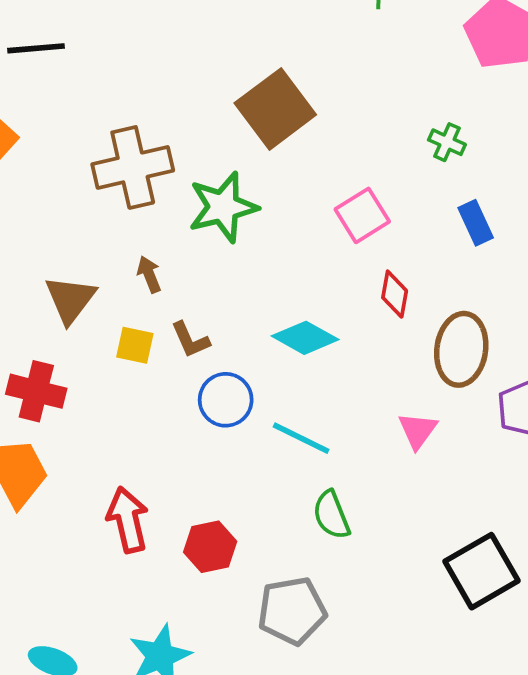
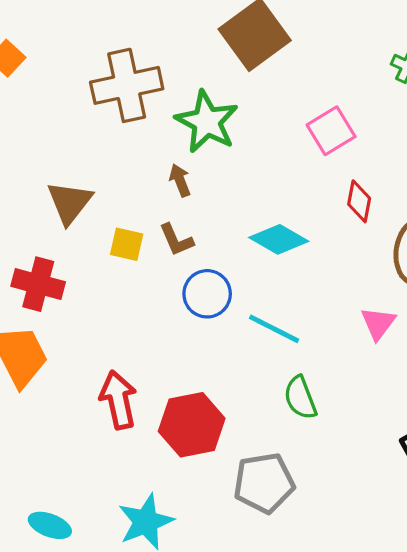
green star: (223, 207) -> (207, 122), turned -30
brown arrow: (149, 274) -> (180, 180), moved
red hexagon: (210, 547) -> (192, 425), size x1.4

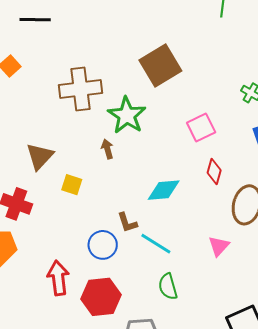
cyan diamond: (279, 239) -> (164, 190), turned -40
brown L-shape: (176, 240) -> (127, 223), moved
blue circle: (207, 294) -> (103, 245), moved

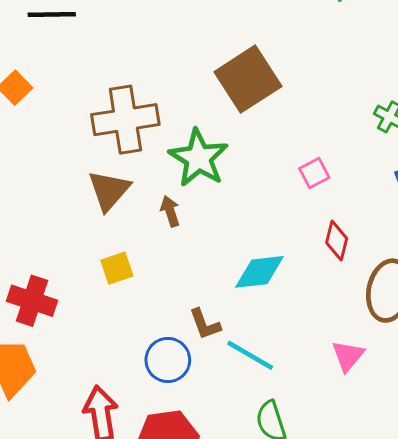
pink square: (201, 127) -> (314, 173), size x0.7
brown triangle: (40, 156) -> (109, 190), moved
yellow square: (72, 185) -> (117, 268), turned -35

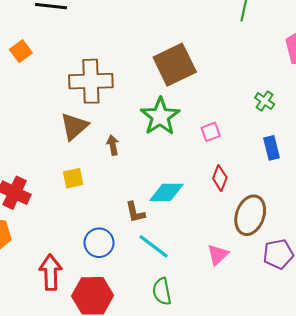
green star: (198, 158) -> (160, 116), moved
brown L-shape: (205, 324) -> (135, 212), moved

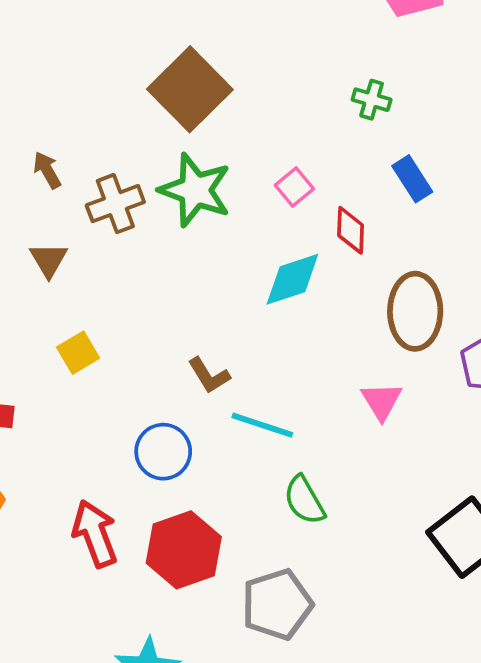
brown cross: (91, 81) -> (115, 204), moved, size x0.7
brown triangle: (74, 126) -> (49, 260), size x0.7
brown arrow: (113, 145) -> (47, 170), moved
red diamond: (220, 178) -> (351, 230), moved
cyan diamond: (167, 192) -> (292, 279), moved

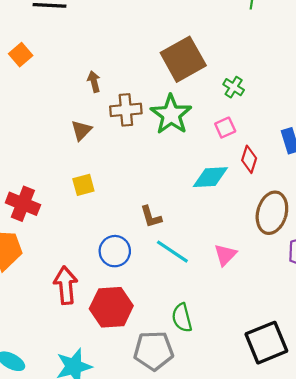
green cross: (372, 100) -> (234, 87), moved
pink triangle: (381, 401) -> (225, 255), moved
green semicircle: (304, 500) -> (182, 318), moved

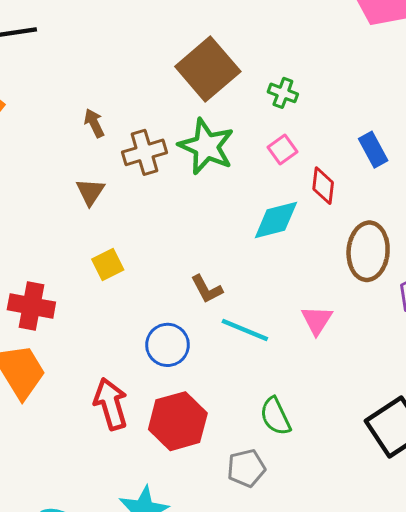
gray pentagon: (154, 351) -> (246, 468), size x0.7

